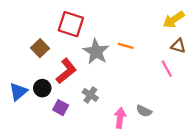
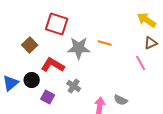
yellow arrow: (174, 20) -> (147, 20), turned 66
brown triangle: (178, 46) -> (151, 43), turned -40
gray star: (96, 52) -> (79, 48), turned -30
red L-shape: (66, 71) -> (53, 65), turned -110

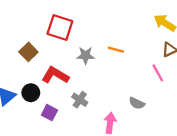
gray star: (79, 48) -> (86, 55), size x0.7
gray semicircle: (121, 100) -> (137, 103), moved

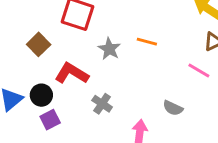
gray star: (86, 55) -> (109, 49), turned 30
pink line: (158, 73) -> (199, 71), turned -30
purple square: (49, 113) -> (50, 120), moved, turned 35

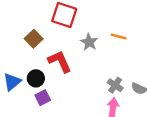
red L-shape: (72, 73) -> (60, 61), turned 35
gray cross: (102, 104) -> (115, 85), moved

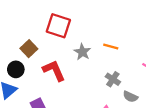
black circle: (36, 78) -> (16, 69), moved
gray cross: (115, 85) -> (113, 79), moved

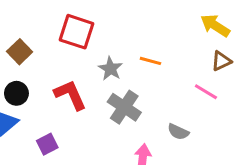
brown square: (29, 49) -> (20, 52), moved
gray cross: (113, 79) -> (124, 107), moved, size x1.5

